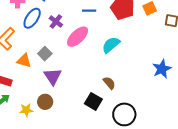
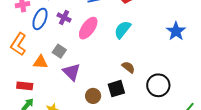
blue star: (162, 69) -> (176, 31), moved
black square: (93, 101) -> (116, 89), turned -36
brown circle: (45, 102) -> (93, 96), moved
black circle: (124, 114) -> (158, 85), moved

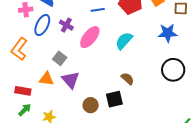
blue star: (176, 31) -> (168, 33), moved, turned 30
orange triangle: (40, 62) -> (46, 79), moved
black circle: (158, 85) -> (173, 70), moved

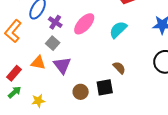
purple cross: (66, 25) -> (55, 22), moved
red rectangle: (23, 91) -> (14, 73), turned -63

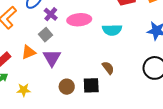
pink ellipse: (84, 24) -> (79, 20), turned 35
cyan semicircle: (118, 30) -> (112, 30), turned -144
orange triangle: (38, 63) -> (29, 52), turned -42

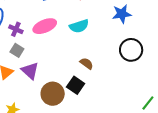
black square: (91, 85) -> (76, 85), turned -36
brown circle: (67, 87) -> (53, 94), size x1.5

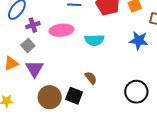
purple cross: (16, 29) -> (33, 25), turned 32
black circle: (131, 50) -> (136, 92), moved
black square: (76, 85) -> (74, 96), turned -30

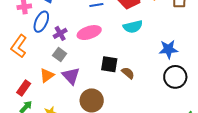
cyan semicircle: (94, 40) -> (133, 27), moved
blue star: (139, 40) -> (168, 49), moved
black square: (74, 96) -> (109, 64), moved

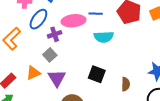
cyan semicircle: (133, 27) -> (104, 37), moved
pink ellipse: (89, 33) -> (74, 21), moved
brown semicircle: (128, 73) -> (126, 84), moved, turned 40

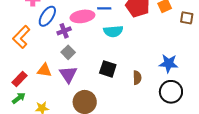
gray square: (50, 55) -> (68, 52), moved
orange triangle: (33, 73) -> (44, 70), turned 35

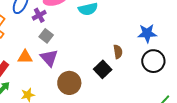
black square: (108, 69) -> (103, 69), moved, turned 36

